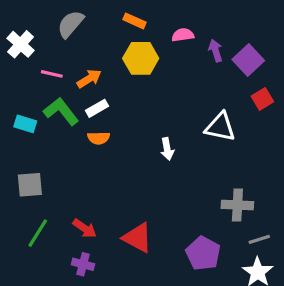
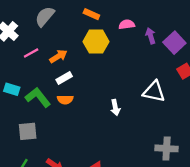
pink line: (52, 74) -> (31, 53), turned -42
green L-shape: (61, 111) -> (38, 97), moved
gray square: (30, 185) -> (28, 131), moved

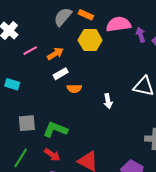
gray semicircle: (45, 16) -> (63, 17), moved
pink semicircle: (127, 24) -> (118, 24), size x1.6
green L-shape: (38, 97) -> (55, 129), moved, turned -30
orange semicircle: (65, 100) -> (74, 88), moved

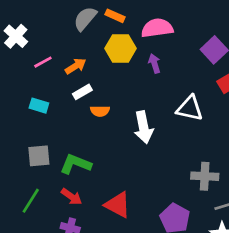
purple arrow: (141, 35) -> (154, 63), moved
cyan rectangle: (12, 84) -> (39, 106), moved
white arrow: (108, 101) -> (144, 127), size x1.6

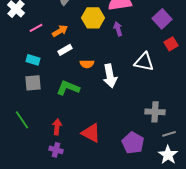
orange semicircle: (100, 111) -> (87, 64), moved
gray square: (39, 156) -> (33, 83), moved
green L-shape: (76, 164) -> (68, 88), moved
red arrow: (72, 197) -> (57, 127), turned -119
green line: (31, 201) -> (22, 120), moved, turned -66

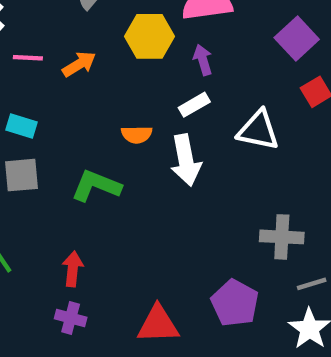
pink line: (36, 28) -> (28, 58), turned 32
white rectangle: (65, 50) -> (194, 105), moved
red triangle: (91, 133) -> (158, 324), moved, turned -30

